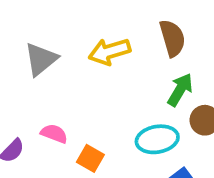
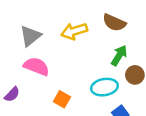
brown semicircle: (172, 38) -> (114, 23), turned 130
pink semicircle: (54, 134) -> (36, 66), moved, size x1.5

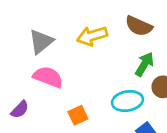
orange square: (62, 99) -> (78, 115), turned 35

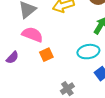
orange square: (78, 115) -> (46, 55), moved

